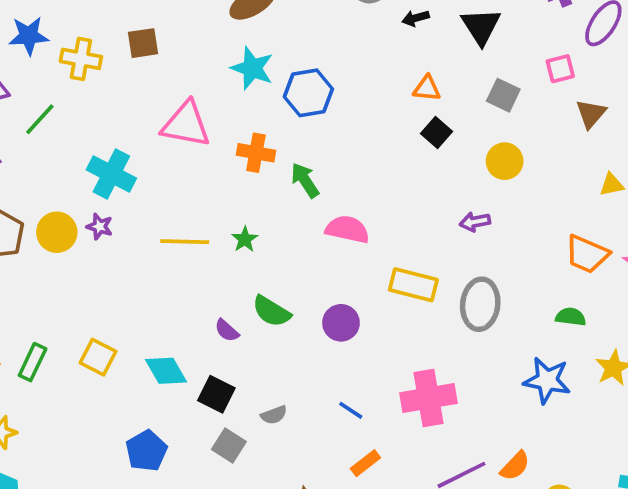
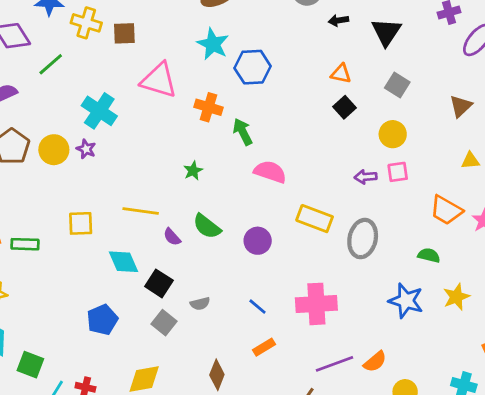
brown square: (143, 43) -> (124, 33), moved
pink square: (560, 69) -> (398, 172), moved
yellow line: (185, 242) -> (141, 211), moved
yellow square: (98, 357) -> (81, 223), moved, turned -36
green rectangle: (33, 362) -> (25, 244), turned 60

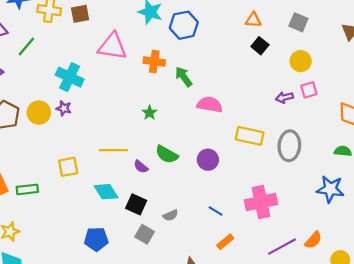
blue pentagon: (102, 320) -> (96, 239), turned 30

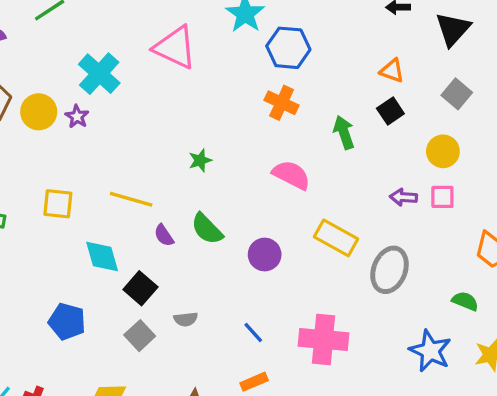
orange cross: (154, 62) -> (282, 103), moved
green arrow: (184, 77) -> (344, 132), moved

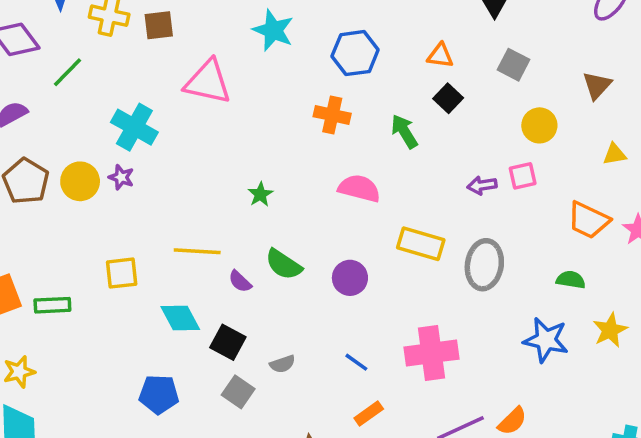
blue hexagon: (288, 48) -> (355, 53), moved
yellow circle: (443, 151) -> (539, 125), moved

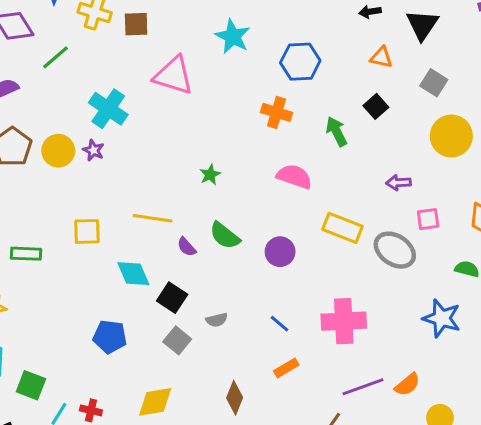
orange triangle: (440, 56) -> (381, 57), moved
yellow circle: (539, 125) -> (451, 136), size x1.4
pink square: (523, 176) -> (428, 219), moved
gray ellipse: (484, 265) -> (395, 250), turned -69

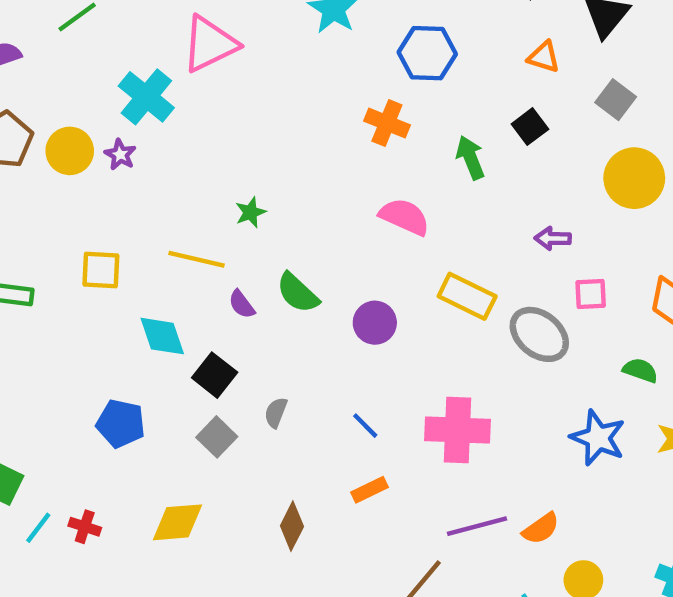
pink triangle: (174, 76) -> (210, 44), moved, turned -48
green star: (210, 175) -> (250, 212), moved
gray semicircle: (217, 320) -> (276, 413), turned 120

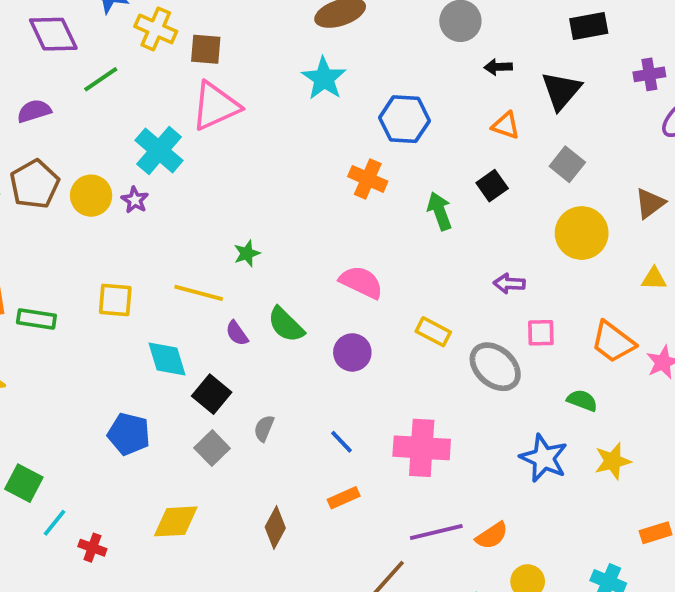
pink semicircle: (404, 217) -> (361, 282), moved
yellow rectangle: (467, 296) -> (433, 332), size x0.7
red cross: (85, 527) -> (92, 548), moved

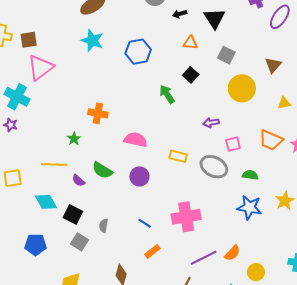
orange cross: (368, 179) -> (98, 113), moved
green semicircle: (582, 400) -> (250, 175), moved

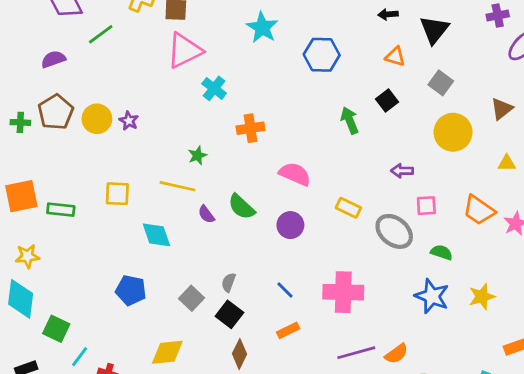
cyan cross: (17, 97) -> (214, 88), moved, size x0.7
orange cross: (98, 113) -> (251, 128), turned -30
green star: (74, 139) -> (197, 155), moved
black square: (73, 215) -> (229, 314), moved

